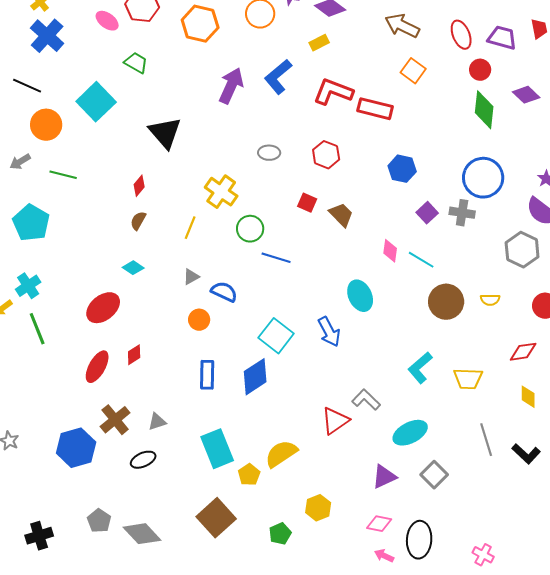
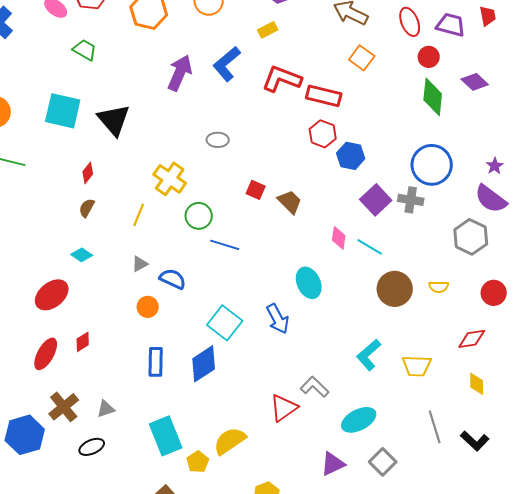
cyan square: (96, 102) -> (63, 111), moved, turned -33
red hexagon: (326, 155) -> (323, 134), moved
purple square: (427, 213) -> (376, 200), size x1.4

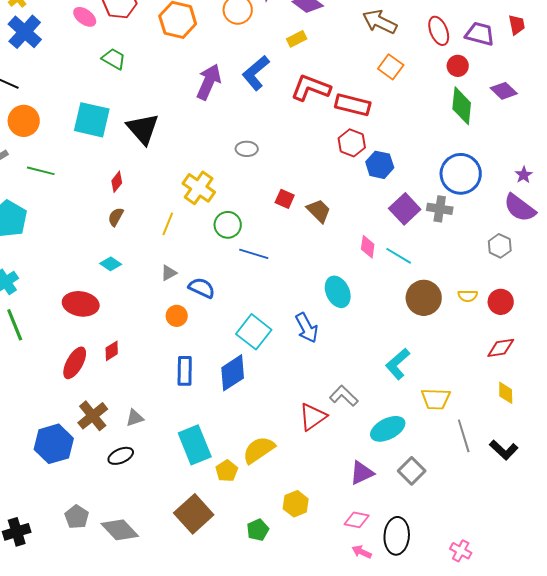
gray hexagon: (471, 237) -> (500, 246), size x0.7
red circle: (494, 293) -> (501, 302), moved
red ellipse: (52, 295) -> (81, 304), turned 48
yellow trapezoid: (417, 366) -> (436, 399), moved

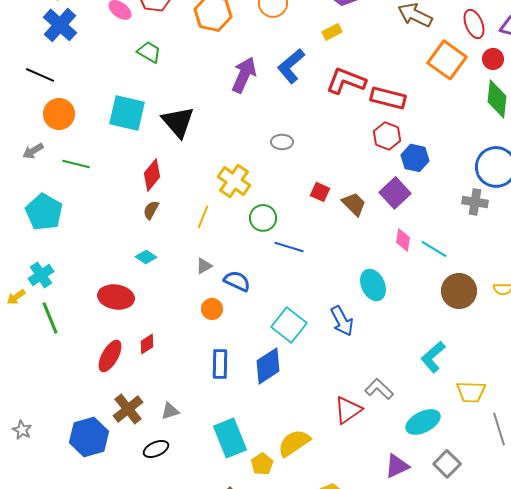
orange square: (391, 67) -> (447, 60), moved, size x1.5
red diamond: (117, 182) -> (152, 175), size x1.5
purple square: (405, 209) -> (395, 193), moved

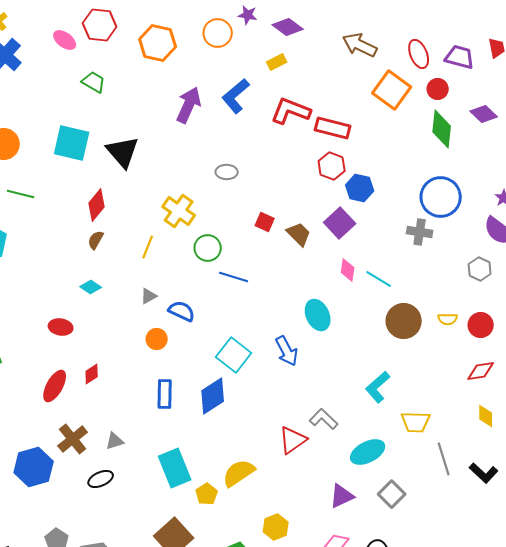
red ellipse: (116, 297) -> (61, 327), size x0.7

